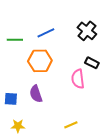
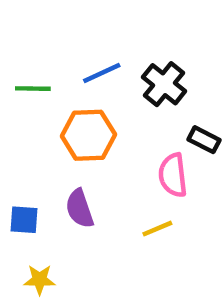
black cross: (87, 31) -> (164, 84), moved
yellow line: (71, 125) -> (157, 229), moved

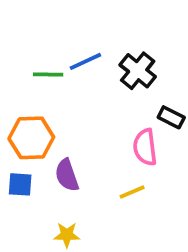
green line: (33, 89) -> (48, 74), moved
orange hexagon: (88, 135) -> (31, 138), moved
yellow star: (40, 280) -> (67, 235), moved

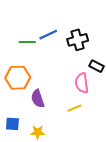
black cross: (138, 71) -> (78, 40), turned 36
blue square: (20, 184) -> (12, 124), moved

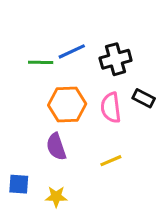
orange hexagon: (18, 78) -> (67, 105), moved
pink semicircle: (82, 83) -> (111, 108), moved

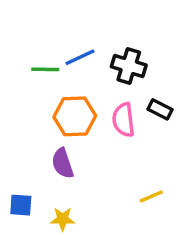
black cross: (116, 59) -> (129, 66), turned 32
yellow line: (111, 161) -> (151, 196), moved

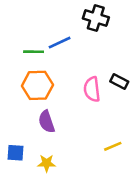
black cross: (129, 66) -> (96, 18), moved
orange hexagon: (75, 116) -> (37, 85), moved

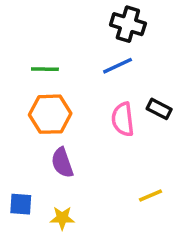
blue line: (60, 43) -> (118, 66), moved

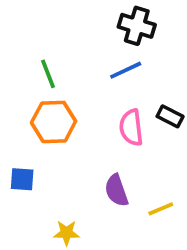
green line: (45, 69) -> (48, 74), turned 68
purple semicircle: (62, 163) -> (116, 190), moved
blue square: (21, 204) -> (22, 179), moved

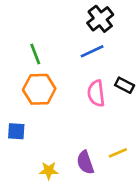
black cross: (137, 26) -> (100, 19), turned 35
purple semicircle: (116, 190) -> (85, 162), moved

